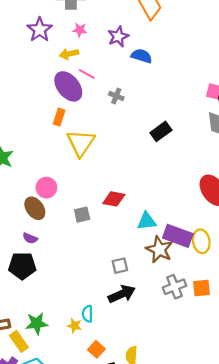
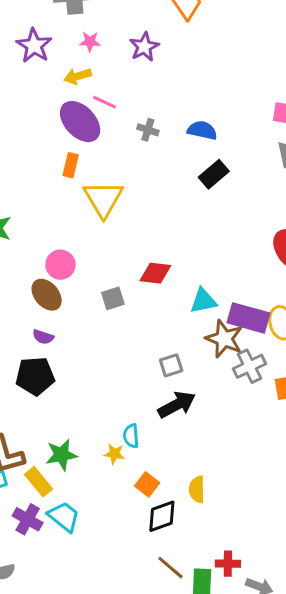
blue semicircle: (141, 56) -> (202, 130), moved
gray cross: (174, 287) -> (250, 366), moved

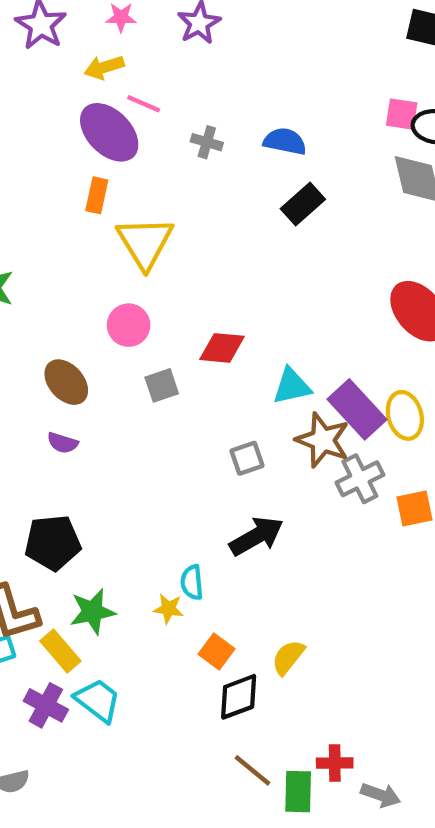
pink circle: (60, 265) -> (129, 325), moved
purple rectangle: (249, 318) -> (357, 409), turned 33
gray square: (171, 365) -> (247, 458), moved
black pentagon: (35, 376) -> (53, 543), moved
yellow semicircle: (197, 489) -> (288, 657), turned 40

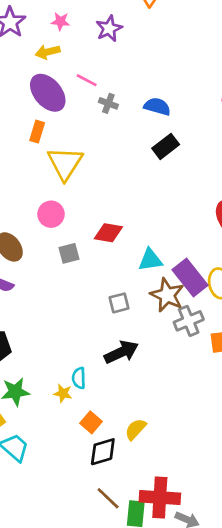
pink line: (144, 104) -> (87, 80), moved
red cross: (335, 763) -> (160, 498), size x1.8

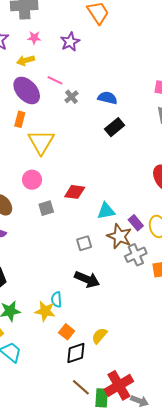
gray cross: (108, 103) -> (71, 97), turned 32
purple rectangle: (190, 277) -> (136, 223), size x0.6
black arrow: (121, 352) -> (87, 279), turned 50
yellow star: (63, 393) -> (45, 311), size x1.5
red cross: (160, 498) -> (119, 385), turned -32

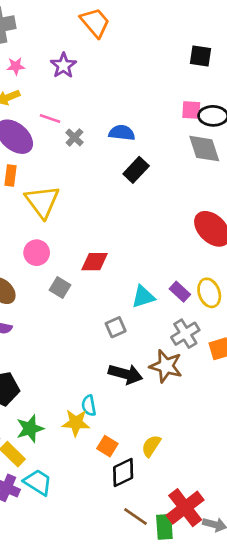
gray square: (46, 208) -> (60, 288), turned -35
cyan triangle: (106, 211) -> (143, 297), moved
brown star: (119, 236) -> (166, 366), moved

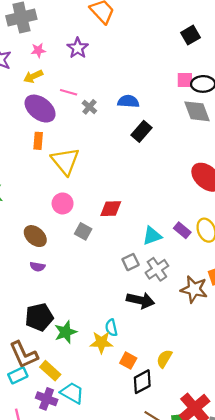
black square: (201, 56) -> (190, 35), turned -36
gray cross: (185, 334) -> (157, 269), moved
brown star: (166, 366) -> (194, 289), moved
green star: (30, 429) -> (66, 332), moved

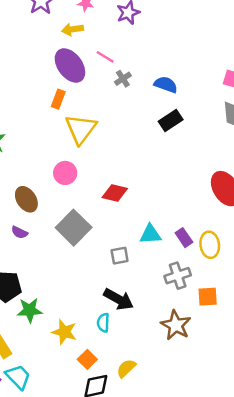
gray square: (83, 231) -> (74, 228), moved, size x1.8
gray cross: (157, 269) -> (178, 276), moved
brown star: (194, 289) -> (176, 325), moved
cyan semicircle: (111, 328) -> (103, 323), moved

